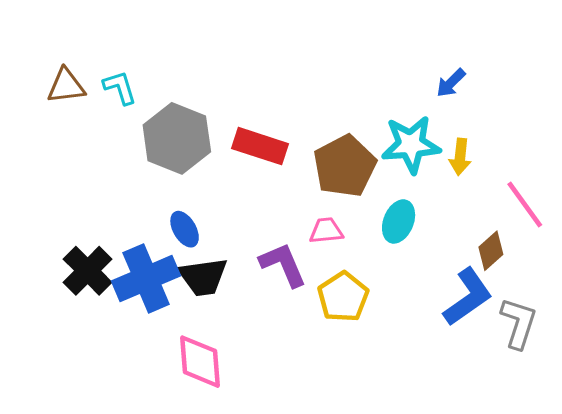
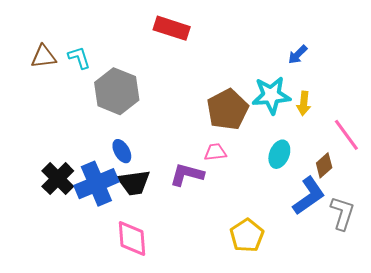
red rectangle: (260, 146) -> (172, 28), moved
cyan ellipse: (399, 221) -> (279, 154), moved
purple L-shape: (283, 265) -> (187, 175), turned -52
yellow pentagon: (343, 297) -> (247, 235), moved

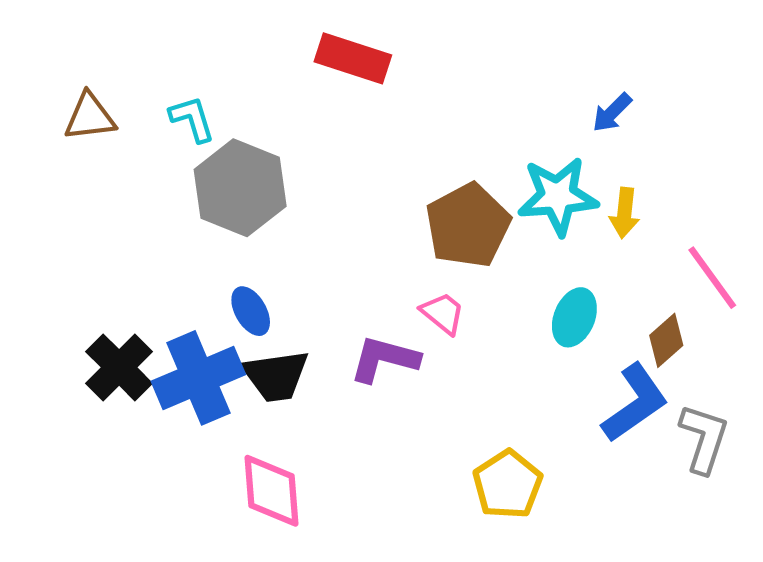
cyan L-shape: (79, 58) -> (192, 119), moved
pink trapezoid: (215, 152) -> (443, 313), turned 45

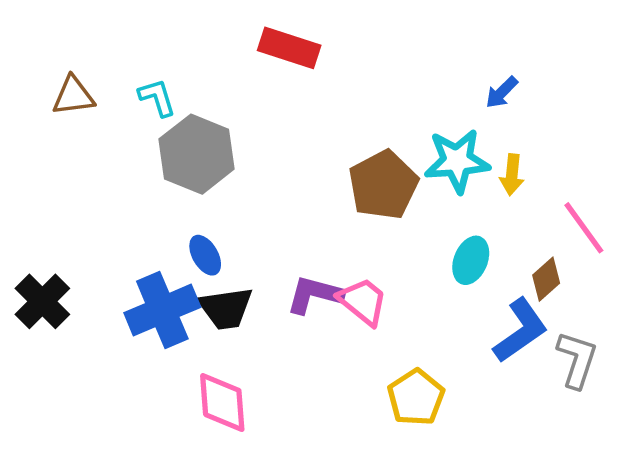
pink trapezoid: (443, 313) -> (363, 301), moved, size x1.4
black cross: (119, 367) -> (42, 301), moved

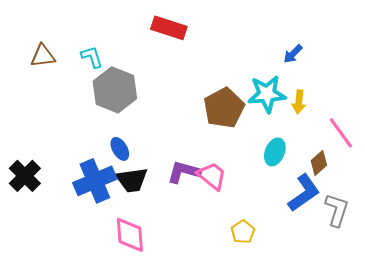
yellow pentagon: (416, 397) -> (243, 232), size x0.7

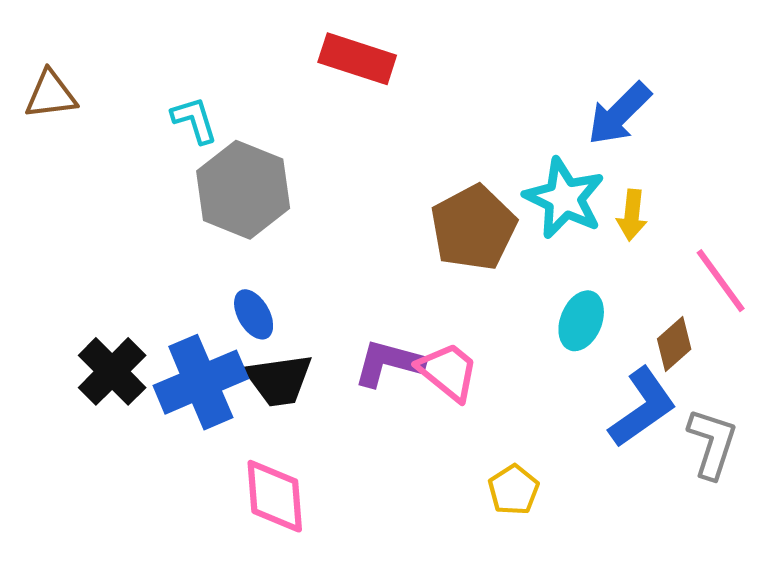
blue arrow: (293, 54) -> (619, 114), size x1.6
brown triangle: (43, 56) -> (51, 95), moved
cyan star: (267, 94) -> (564, 198), turned 30
black cross: (25, 176) -> (112, 371), moved

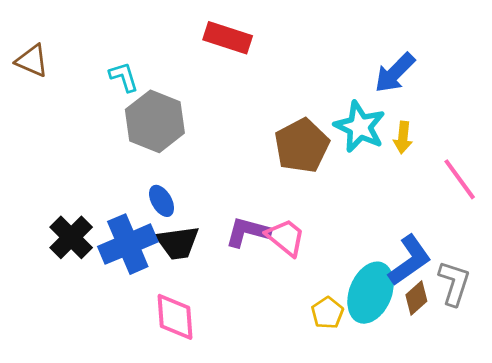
brown triangle: (51, 95) -> (32, 61), turned 30
cyan ellipse: (581, 321) -> (371, 293), moved, size x1.6
brown diamond: (674, 344) -> (416, 298), moved

